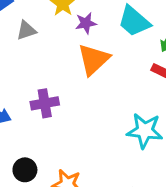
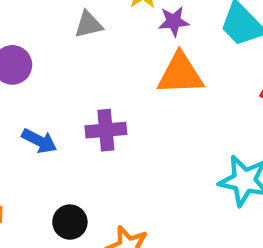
orange triangle: (94, 60) -> (180, 74), turned 36

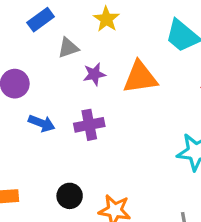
purple star: (174, 21) -> (94, 74), moved
blue arrow: (39, 141) -> (42, 123), moved

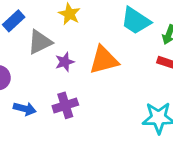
gray triangle: (68, 48) -> (40, 42), size x1.4

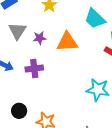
gray triangle: (40, 42) -> (17, 31), moved, turned -42

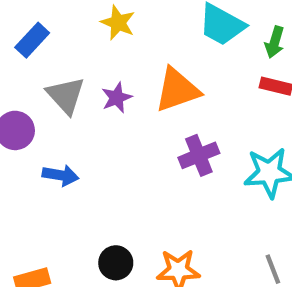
purple cross: (34, 69) -> (199, 155), moved

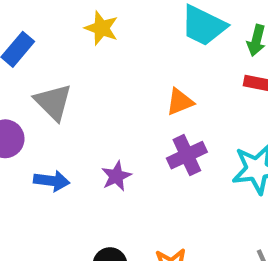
orange triangle: (177, 90) -> (180, 102), moved, size x0.6
purple star: (117, 98) -> (116, 176), moved

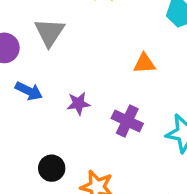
purple cross: (187, 155) -> (127, 121), moved, turned 32

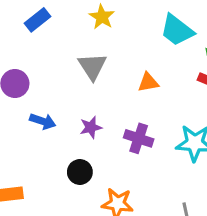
gray triangle: (49, 32) -> (92, 66), moved
black circle: (52, 168) -> (80, 172), moved

